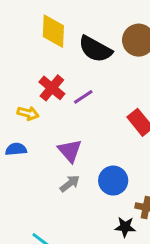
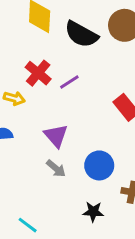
gray arrow: (70, 184) -> (56, 168), turned 78
black star: (125, 227) -> (93, 212), moved

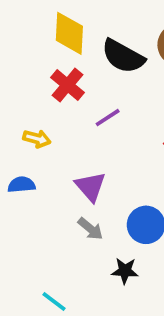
red cross: (38, 73) -> (67, 85), moved
black star: (93, 212) -> (125, 271), moved

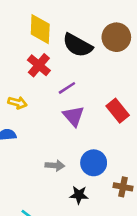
purple triangle: (90, 187) -> (74, 116), moved
gray arrow: (90, 229) -> (55, 165), turned -36

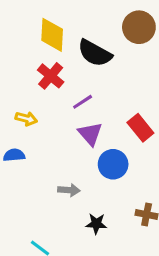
brown circle: (116, 37) -> (139, 27), moved
blue circle: (94, 163) -> (113, 164), moved

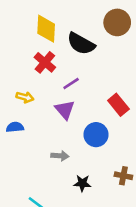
purple triangle: (90, 134) -> (65, 110), moved

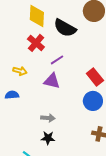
purple triangle: (65, 110) -> (52, 81), turned -36
blue circle: (96, 135) -> (93, 101), moved
black star: (82, 183) -> (48, 138), moved

